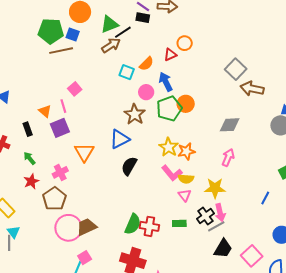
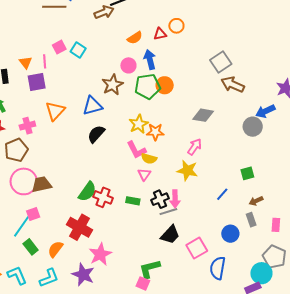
cyan square: (127, 72) -> (78, 50), moved
yellow star: (215, 188) -> (187, 170), moved

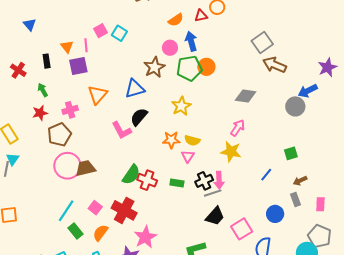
orange star: (155, 132) -> (171, 140), moved
pink L-shape: (136, 150) -> (122, 130), moved
pink square: (33, 214) -> (95, 208), moved, turned -32

